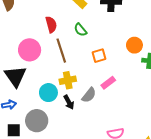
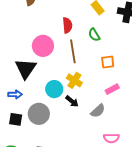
yellow cross: (68, 80) -> (74, 80), turned 35
gray semicircle: (89, 95) -> (98, 111), moved
black arrow: (69, 102) -> (72, 101), turned -32

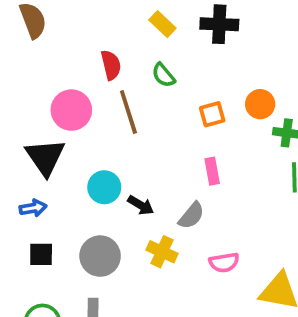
orange square: (108, 62) -> (212, 114), moved
yellow cross: (74, 80) -> (162, 252), moved
pink rectangle: (112, 89) -> (212, 171), turned -64
gray circle: (39, 114) -> (100, 256), moved

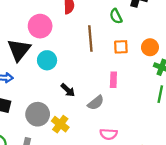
green semicircle: (163, 75) -> (116, 16), moved
brown line: (128, 112) -> (90, 38), moved
cyan circle: (104, 187) -> (47, 60), moved
yellow cross: (162, 252) -> (60, 124), moved

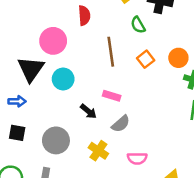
orange square: (121, 47) -> (146, 59), turned -32
pink rectangle: (113, 80) -> (112, 96), moved, turned -72
yellow cross: (60, 124) -> (98, 151), moved

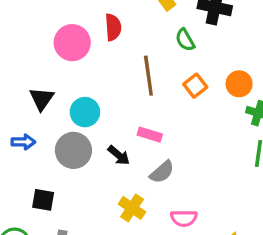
pink circle: (53, 41) -> (72, 43), moved
black triangle: (31, 69) -> (42, 99), size x0.7
black square: (17, 133) -> (43, 200), moved
gray circle: (56, 140) -> (73, 150), moved

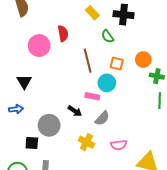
orange square: (195, 86) -> (117, 64), turned -32
cyan circle: (85, 112) -> (107, 83), moved
gray circle: (73, 150) -> (49, 125), moved

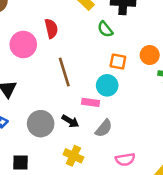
brown line: (88, 61) -> (64, 72), moved
gray circle: (49, 125) -> (41, 124), moved
yellow cross: (86, 142) -> (73, 156), moved

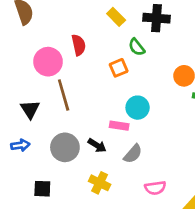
orange square: (118, 61) -> (119, 68), moved, turned -35
brown line: (64, 72) -> (64, 95), moved

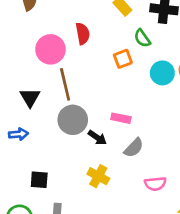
cyan circle: (138, 108) -> (162, 73), moved
gray circle: (65, 147) -> (73, 120), moved

